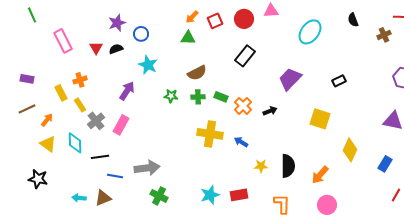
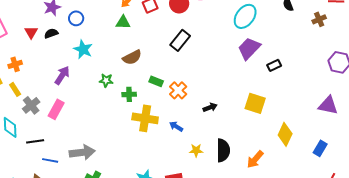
purple trapezoid: (290, 79) -> (249, 48), moved
green cross: (198, 97) -> (129, 94), moved
black arrow: (270, 111) -> (210, 107), moved

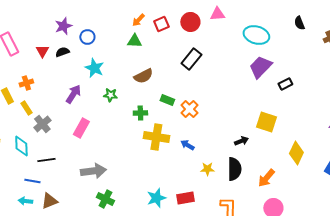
cyan ellipse: (245, 16) -> (256, 35), turned 70
green star: (106, 80) -> (110, 95), moved
black arrow: (210, 107) -> (241, 141), moved
pink rectangle: (56, 109) -> (81, 128), moved
blue line: (50, 160) -> (32, 181), moved

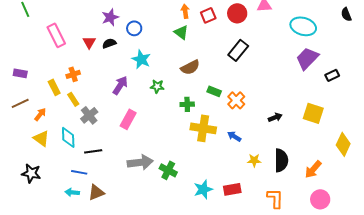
orange arrow: (138, 20) -> (185, 11), turned 128
green triangle: (134, 41) -> (181, 32), turned 35
black arrow: (241, 141) -> (275, 117), moved
green cross: (105, 199) -> (168, 170), moved

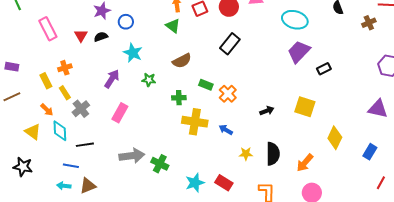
orange arrow: (40, 114) -> (47, 110), moved, turned 96
red rectangle: (232, 189) -> (224, 183), turned 42

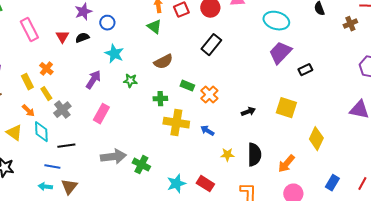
orange cross: (65, 68) -> (46, 69), turned -32
blue rectangle: (370, 152) -> (332, 183), moved
brown triangle: (88, 186) -> (69, 187), turned -30

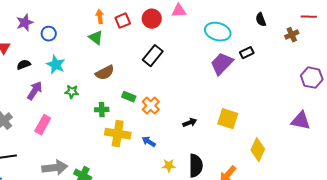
black semicircle: (82, 38) -> (24, 65), moved
black rectangle: (305, 70) -> (247, 53), moved

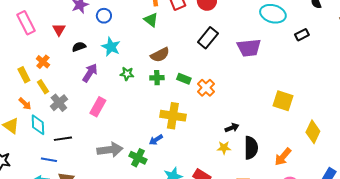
purple trapezoid: (222, 64) -> (249, 48), moved, turned -140
green cross: (102, 110) -> (157, 78), moved
black arrow: (190, 123) -> (232, 128), moved
blue arrow: (149, 142) -> (156, 140), moved, turned -64

